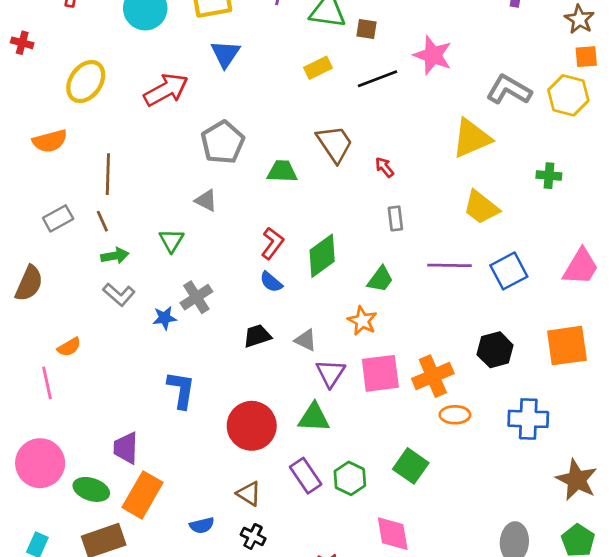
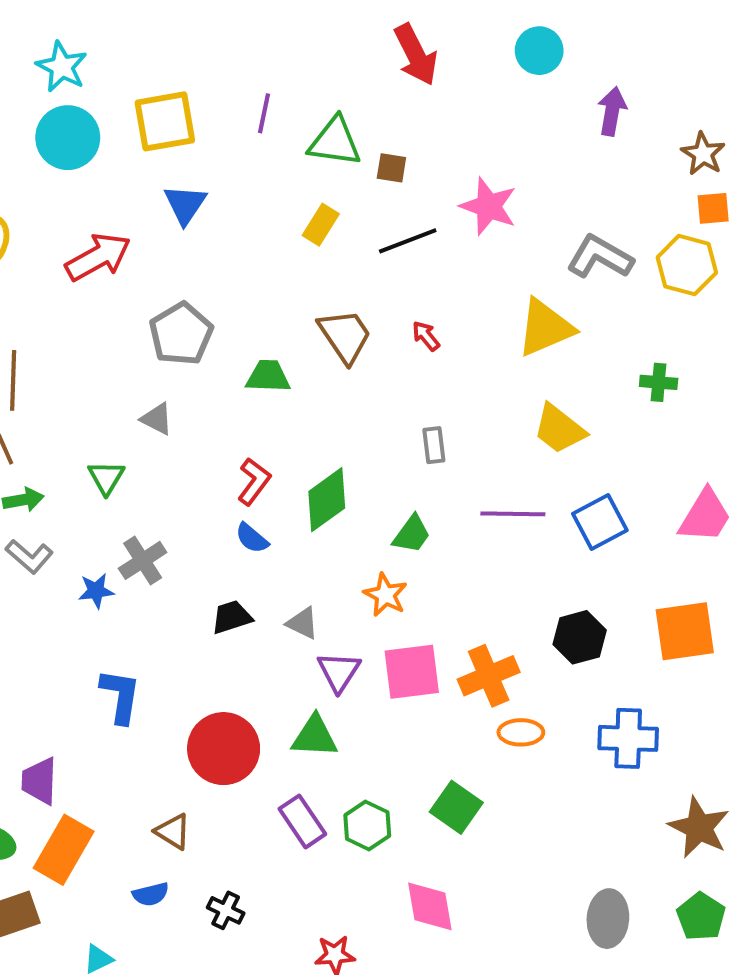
yellow rectangle: (318, 68) -> (321, 225), turned -32
red arrow: (384, 167) -> (426, 336), moved
brown triangle: (249, 494) -> (173, 832), moved

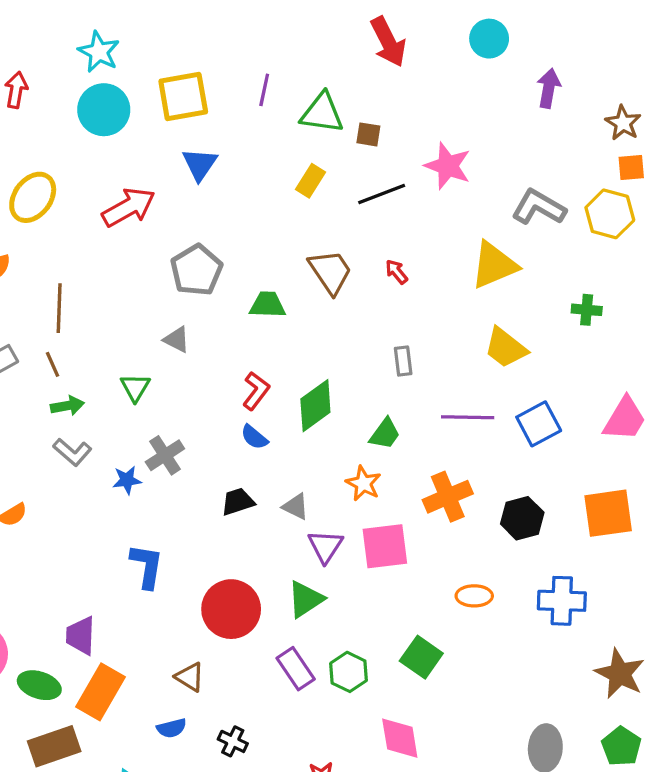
orange cross: (489, 676) -> (448, 497), moved
green triangle: (315, 736) -> (306, 599), turned -36

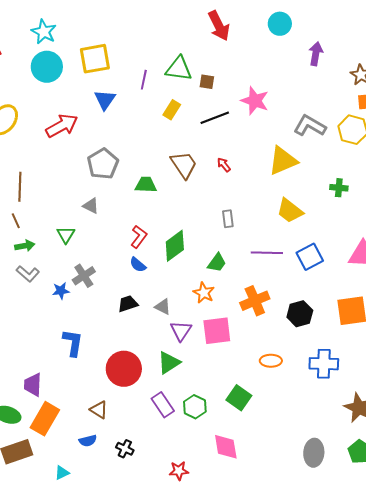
purple line: (264, 90) -> (144, 80), moved

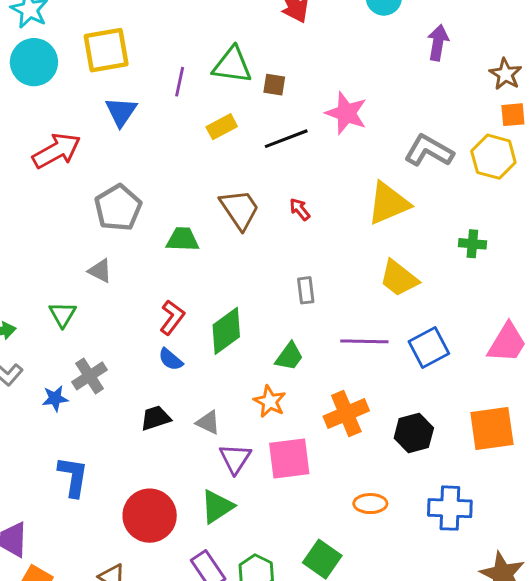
yellow rectangle: (172, 110) -> (222, 127), turned 30

